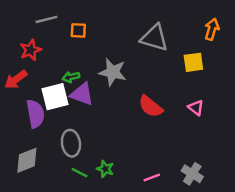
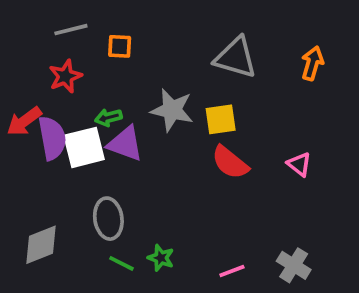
orange arrow: (212, 29) -> (312, 63), moved
red star: (31, 50) -> (65, 76), moved
yellow square: (193, 62) -> (221, 119), moved
purple semicircle: (35, 114) -> (52, 138), moved

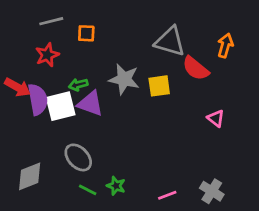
red arrow: (24, 121) -> (17, 87), turned -115
red semicircle: (230, 162) -> (196, 68), moved
gray ellipse: (108, 219) -> (78, 157), turned -36

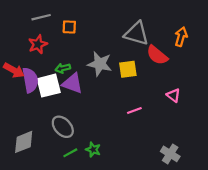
green line: (88, 190) -> (70, 153), turned -56
pink line: (167, 195) -> (134, 110), moved

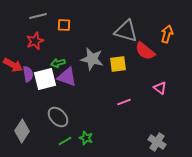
purple semicircle: (30, 80) -> (28, 74), size x0.7
gray diamond: (24, 142) -> (22, 131), turned -35

